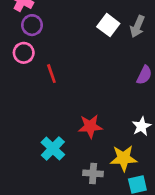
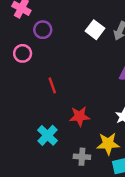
purple circle: (32, 25) -> (43, 30), moved
red line: (51, 74) -> (52, 85), moved

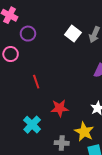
yellow star: (108, 144) -> (84, 132), turned 30

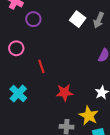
pink circle: (11, 54) -> (16, 48), moved
cyan cross: (32, 125) -> (18, 94), moved

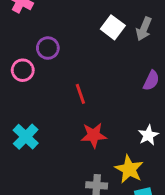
purple circle: (33, 19) -> (48, 48), moved
red line: (41, 66) -> (80, 94), moved

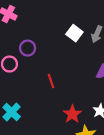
red star: (94, 135) -> (72, 114), moved, turned -30

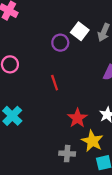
purple circle: (28, 48) -> (60, 43), moved

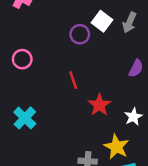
red star: (77, 118) -> (99, 105), moved

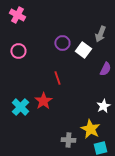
white square: (102, 21) -> (83, 50), moved
pink circle: (22, 59) -> (18, 51), moved
red star: (99, 105) -> (43, 101), moved

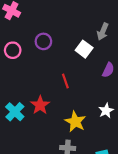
purple circle: (62, 43) -> (43, 41), moved
red line: (57, 78) -> (65, 81), moved
yellow star: (90, 129) -> (75, 122), moved

